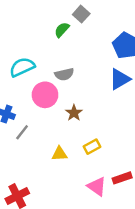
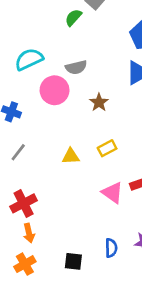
brown star: (74, 113) -> (99, 102), moved
gray line: (22, 132) -> (18, 152), moved

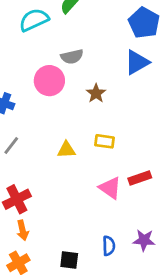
cyan semicircle: (29, 59) -> (34, 20), moved
yellow rectangle: (107, 148) -> (104, 141), turned 36

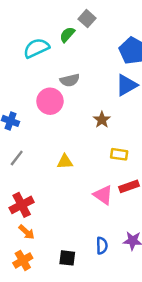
brown star: (96, 93) -> (102, 120), moved
yellow rectangle: (104, 141) -> (119, 154), moved
orange arrow: (23, 230) -> (27, 232), turned -35

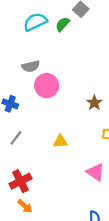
cyan semicircle: (36, 48) -> (35, 22), moved
gray semicircle: (70, 80) -> (31, 66), moved

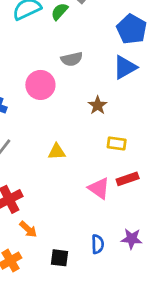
gray semicircle: (31, 66) -> (72, 59), moved
orange arrow: (25, 206) -> (28, 229), moved

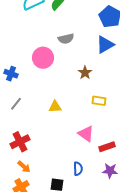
red rectangle: (128, 179) -> (107, 147), moved
orange arrow: (28, 229) -> (24, 167), moved
blue semicircle: (98, 244) -> (78, 169), moved

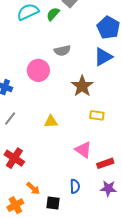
brown star: (85, 73) -> (82, 86), size x1.5
red cross: (20, 142) -> (14, 158), turned -30
orange arrow: (24, 167) -> (33, 188), moved

